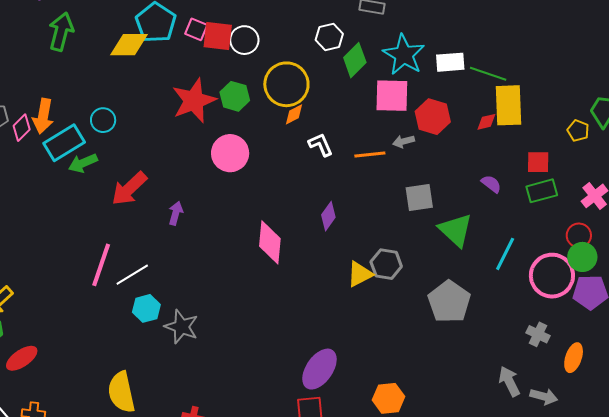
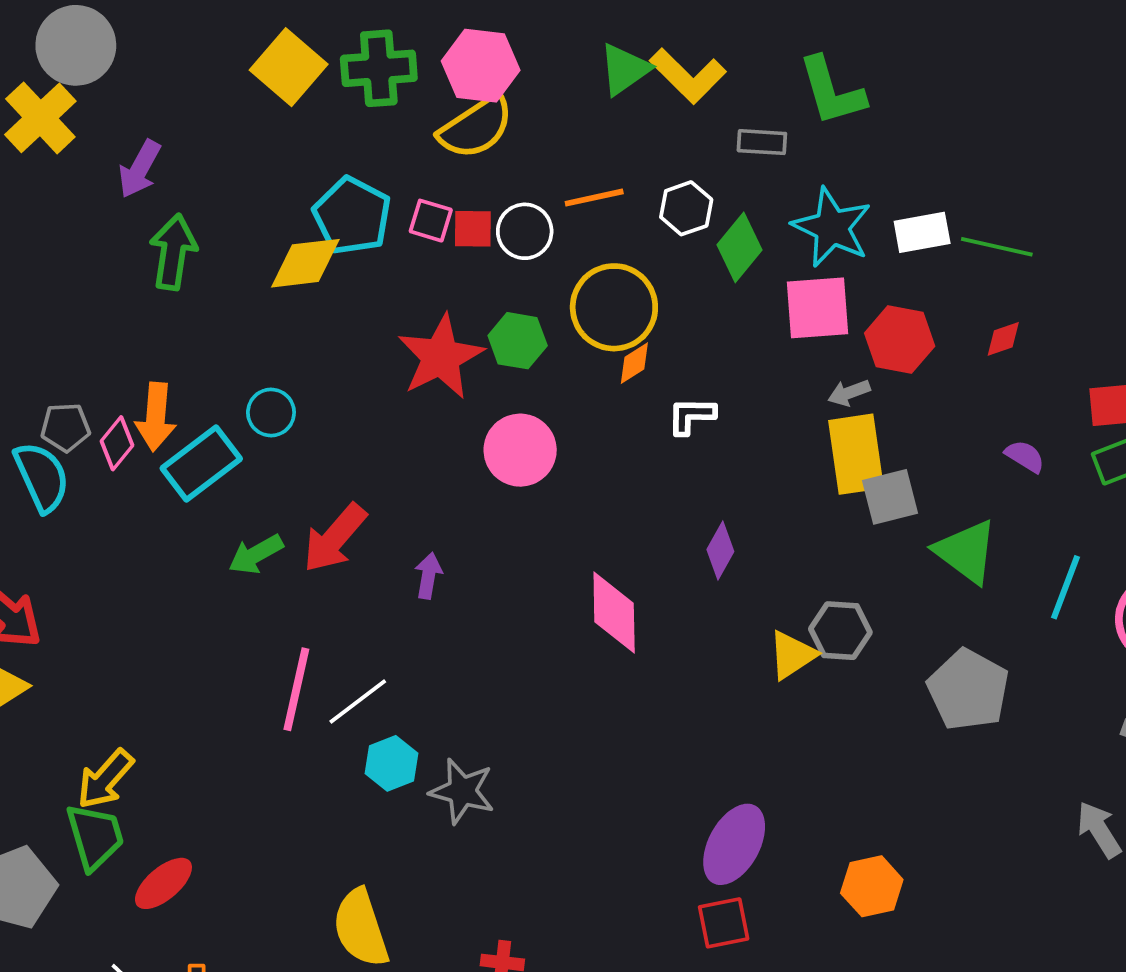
red square: (218, 36) -> (473, 229), size x0.7
yellow rectangle: (509, 105) -> (856, 454), moved
white L-shape: (321, 145) -> (691, 416), turned -60
orange line: (370, 154) -> (594, 198), moved
green arrow: (83, 163) -> (256, 554), moved

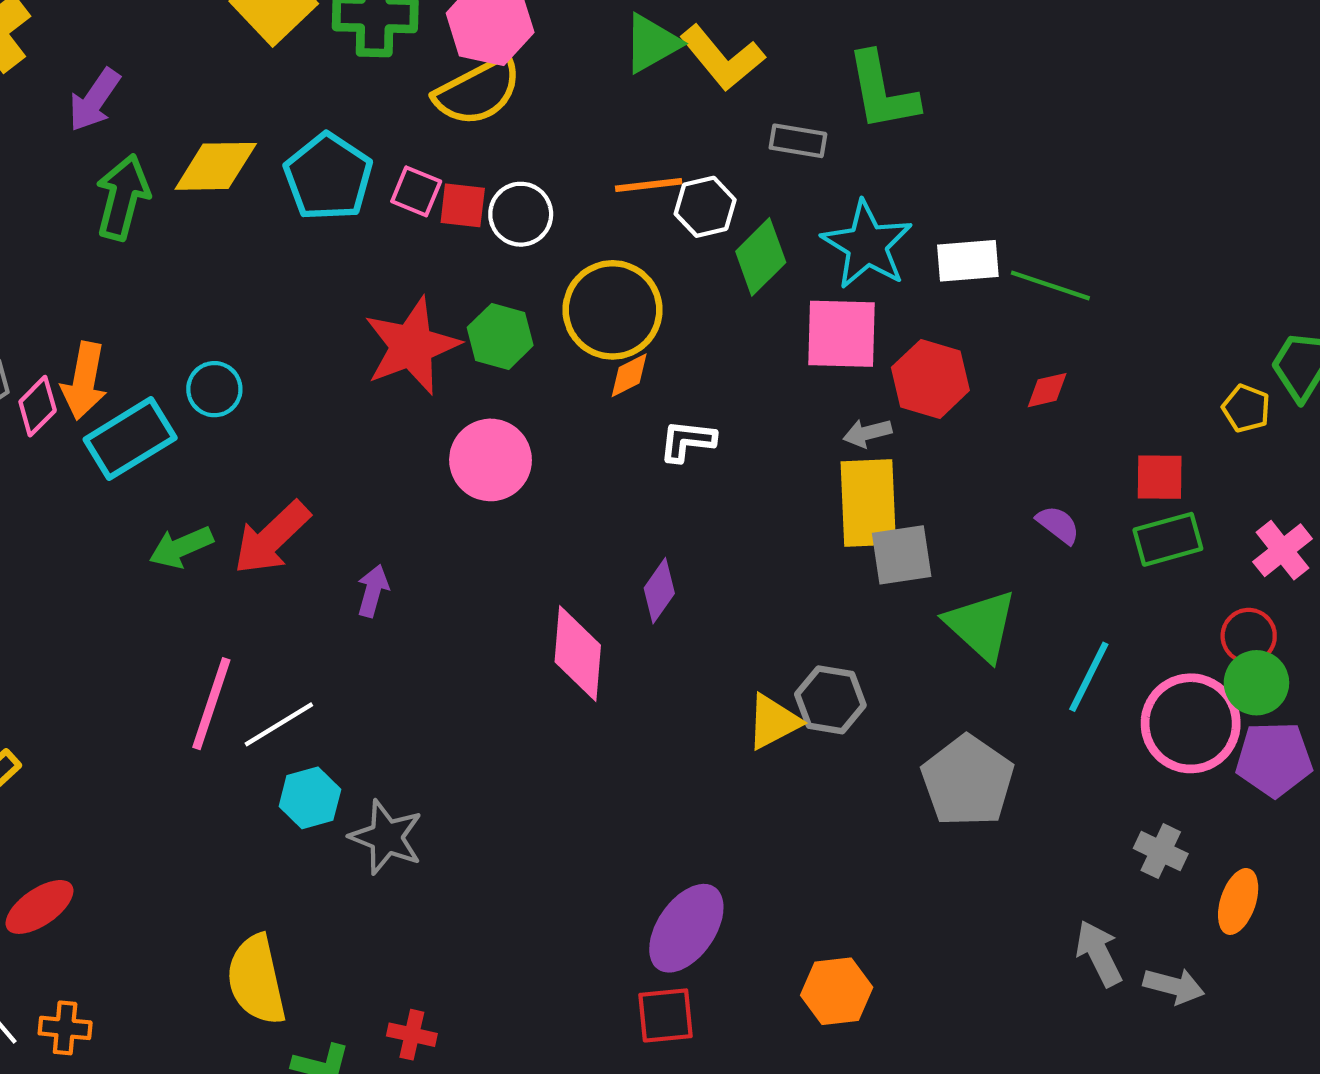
orange line: (594, 198) -> (649, 185), moved
yellow diamond: (305, 263) -> (216, 166), moved
purple diamond: (720, 550) -> (659, 591), moved

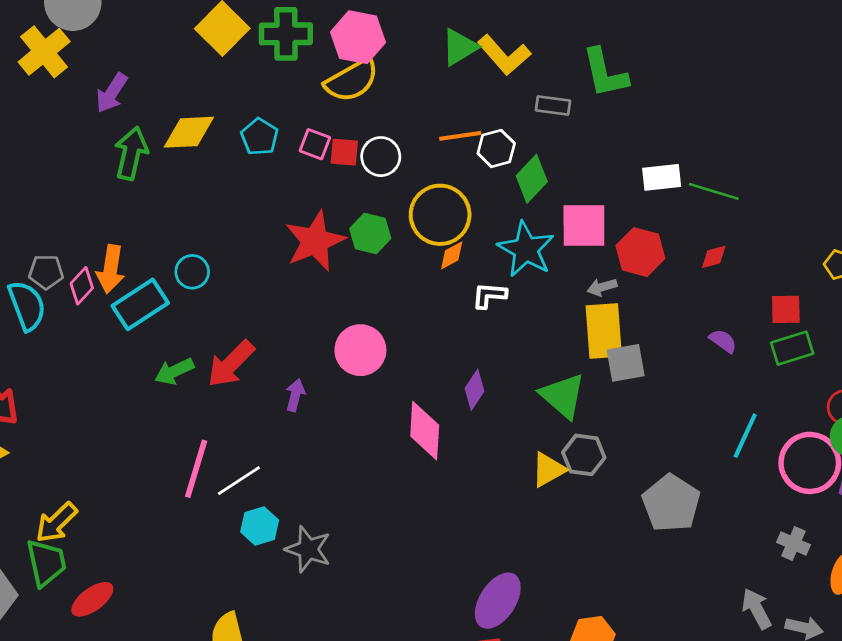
cyan pentagon: (328, 177) -> (260, 137), size x0.7
cyan star: (867, 245) -> (526, 249), moved
pink circle: (491, 460) -> (360, 350), moved
green triangle: (981, 625) -> (563, 396), moved

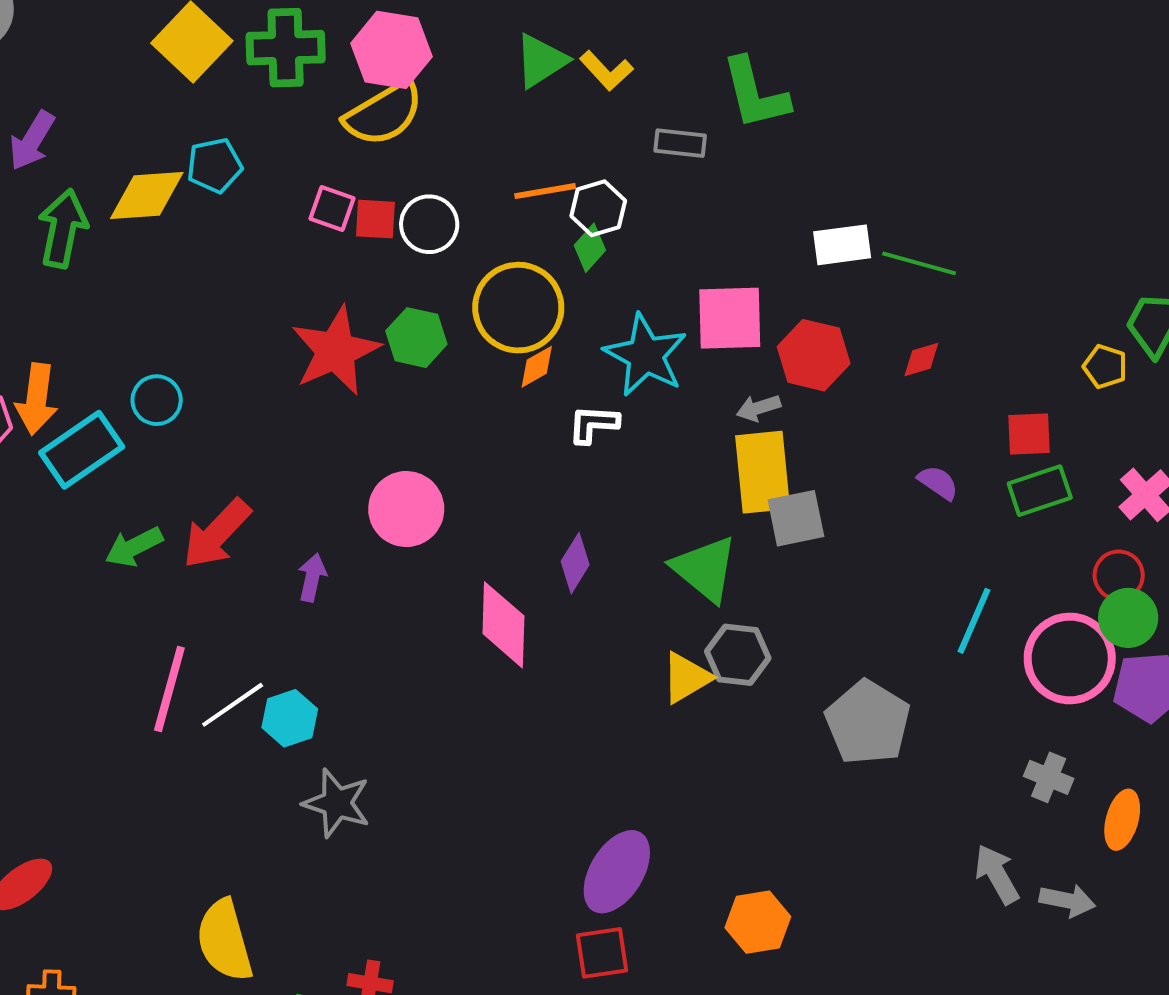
yellow L-shape: (504, 55) -> (606, 71), size x0.7
cyan pentagon: (260, 137) -> (215, 165), moved, turned 30
green diamond: (532, 179) -> (590, 248), moved, size x0.7
cyan hexagon: (260, 526) -> (290, 718), moved

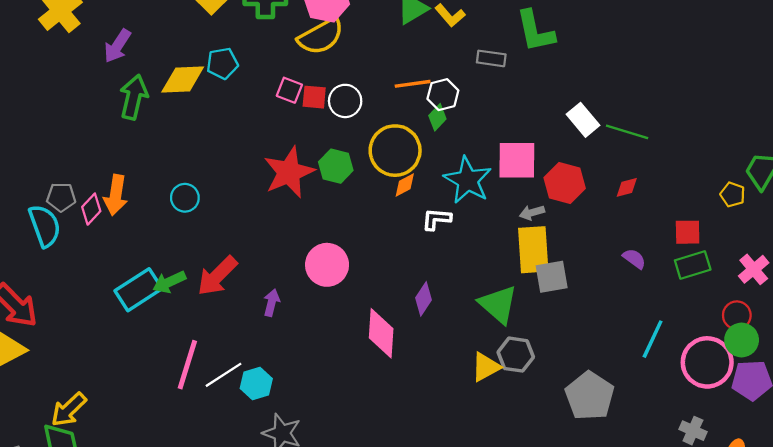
white rectangle: (842, 245) -> (583, 120), turned 56
cyan rectangle: (82, 450) -> (138, 290), moved

